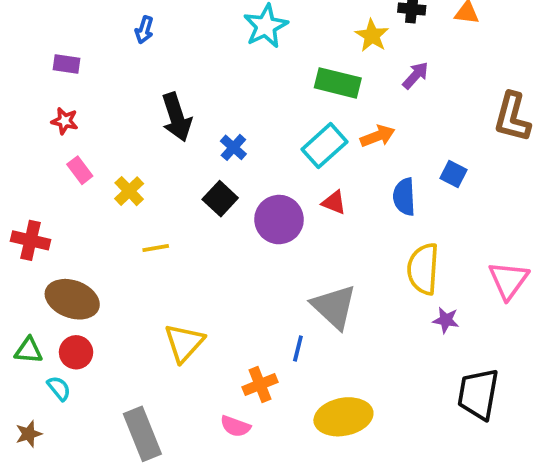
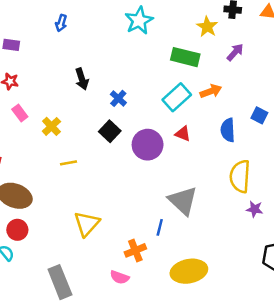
black arrow: (177, 117) -> (82, 79), size x0.7

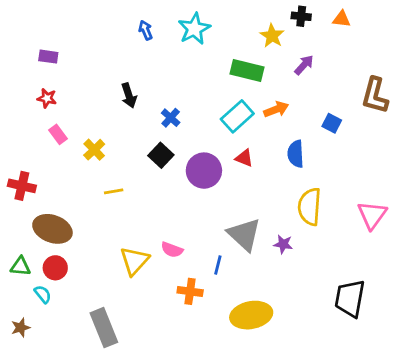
blue arrow: (61, 23) -> (146, 30), moved, turned 140
blue square: (259, 115) -> (332, 123), moved
purple star: (255, 209) -> (283, 244), moved
orange cross: (135, 250) -> (190, 291), turned 30
pink semicircle: (120, 277) -> (172, 250), moved

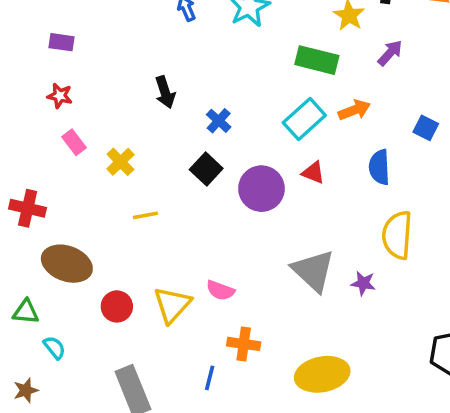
blue line: (218, 265) -> (210, 378), moved
red circle: (55, 268) -> (117, 306), moved

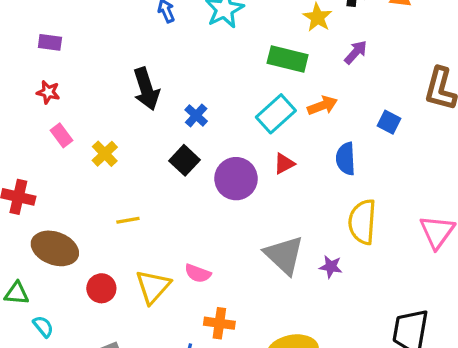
black arrow: (165, 92) -> (146, 89), size x1.4
red triangle: (313, 173) -> (284, 164), turned -50
yellow line: (145, 215) -> (128, 220), moved

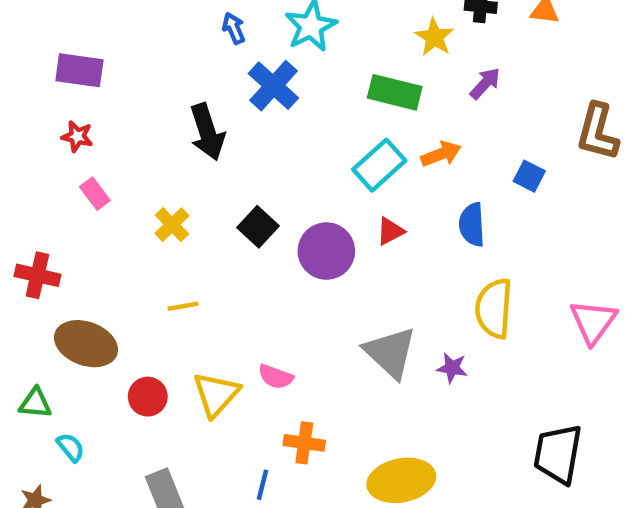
purple rectangle: (50, 42) -> (79, 70), size x1.5
blue cross: (196, 115) -> (273, 86), moved, size x1.6
yellow cross: (105, 154) -> (172, 225), moved

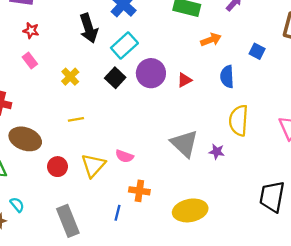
red star: (77, 136) -> (31, 30), moved
cyan rectangle: (379, 165) -> (124, 45), moved
purple circle: (326, 251) -> (151, 73), moved
cyan semicircle: (71, 447) -> (17, 205), moved

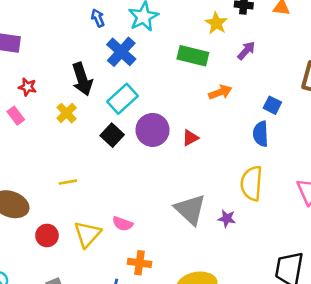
red star: (31, 30) -> (27, 87), moved
yellow cross: (70, 77) -> (67, 113), moved
blue semicircle: (227, 77) -> (261, 134), moved

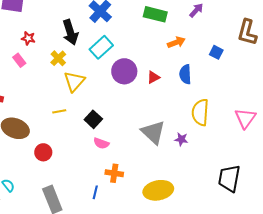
blue semicircle: (261, 134) -> (185, 74), moved
black square: (112, 135) -> (93, 119), moved
yellow triangle: (87, 234) -> (74, 81), moved

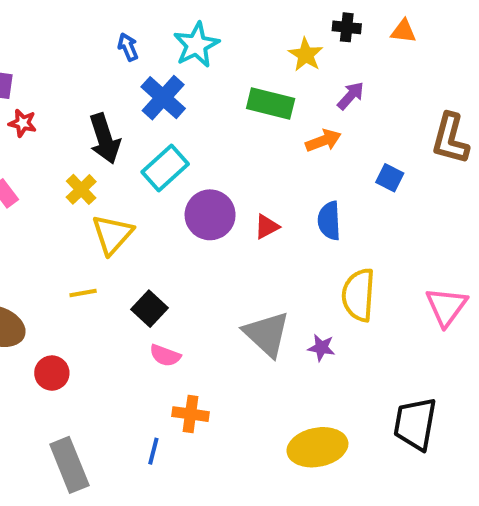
red star: (28, 38) -> (23, 123), moved
orange arrow: (176, 42) -> (323, 141), moved
yellow ellipse: (158, 190) -> (317, 447), moved

